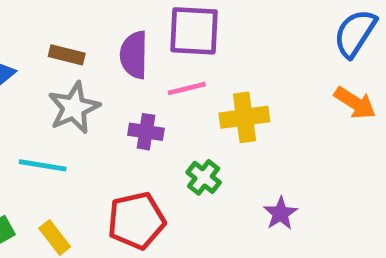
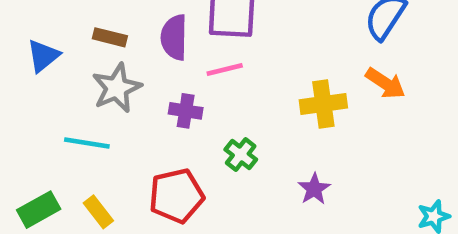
yellow cross: (244, 117) -> (323, 104), moved

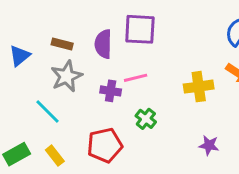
pink line: (225, 70) -> (136, 78), moved
cyan line: (87, 143) -> (47, 112), turned 36
purple star: (314, 189) -> (209, 145), moved, turned -30

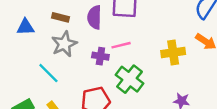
blue triangle: (20, 56) -> (25, 27), turned 36
green cross: (146, 119) -> (130, 79), size x1.6

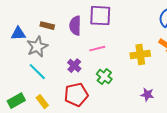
gray star: (64, 44) -> (37, 47), moved
purple cross: (100, 56) -> (74, 66), moved, turned 32
green cross: (130, 79) -> (104, 77), size x0.7

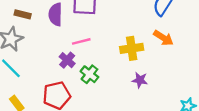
purple cross: (74, 66) -> (67, 60), moved
purple star: (147, 95) -> (140, 80), moved

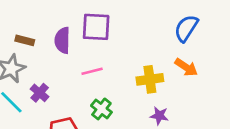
purple cross: (67, 60) -> (40, 93), moved

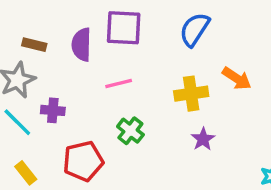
blue semicircle: (186, 28) -> (195, 29), moved
purple cross: (40, 93) -> (53, 110), turned -36
purple star: (159, 116) -> (203, 139), turned 30

